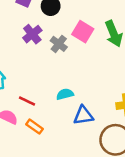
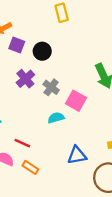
pink square: (83, 32) -> (76, 101), moved
cyan semicircle: (65, 94) -> (56, 118), moved

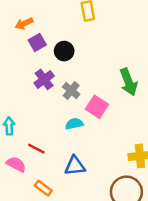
purple square: (17, 45) -> (37, 43), turned 35
blue triangle: (77, 155) -> (75, 166), moved
orange rectangle: (30, 167) -> (43, 188), moved

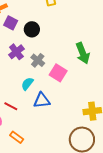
purple square: (37, 43) -> (11, 23), turned -32
cyan semicircle: (74, 124) -> (27, 84), moved, turned -40
blue triangle: (75, 166) -> (42, 100), moved

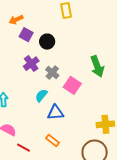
red line: (11, 106) -> (23, 148), moved
orange rectangle: (17, 137) -> (52, 140), moved

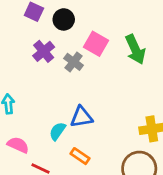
pink square: (72, 85) -> (96, 44), moved
cyan semicircle: (41, 96) -> (57, 131), moved

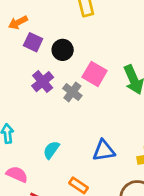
blue triangle: (81, 117) -> (104, 151), moved
cyan semicircle: (57, 131) -> (51, 150), moved

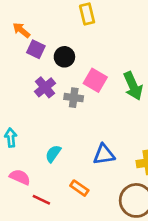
orange arrow: (18, 22) -> (21, 30), turned 66
gray cross: (72, 92) -> (74, 98), turned -30

